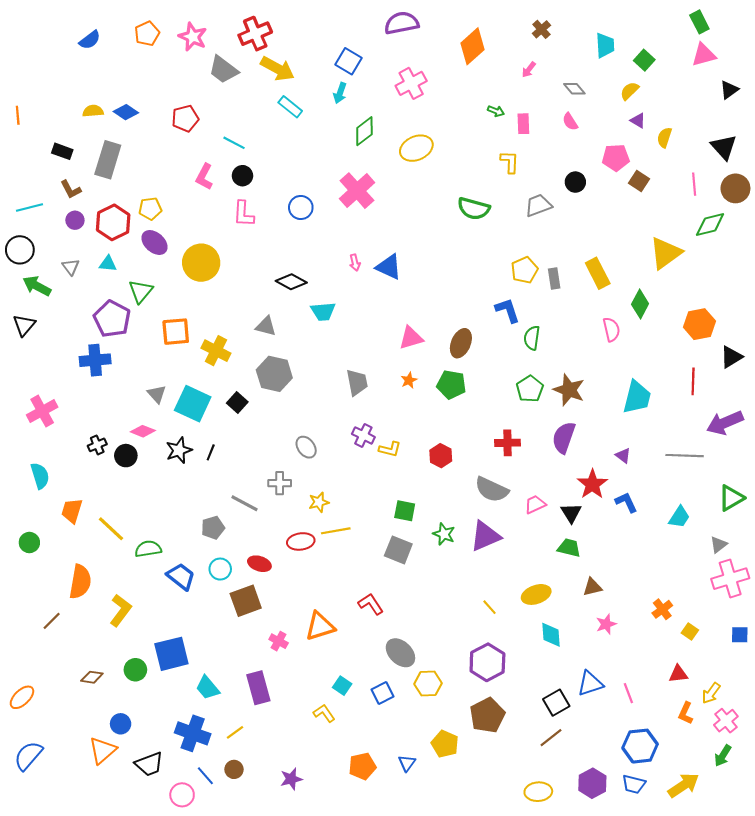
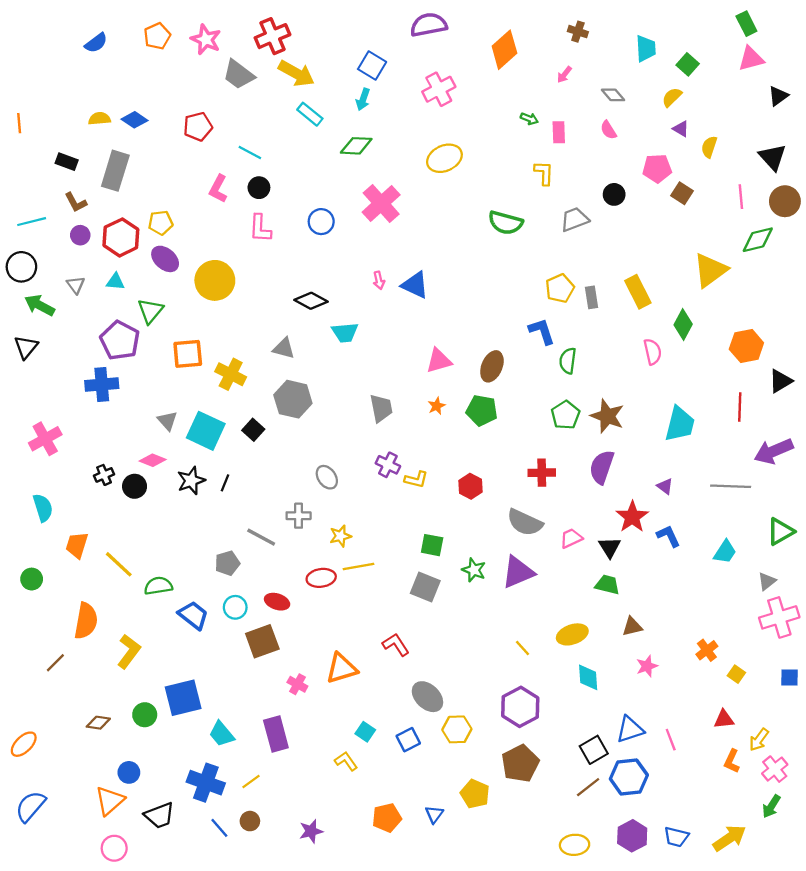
brown cross: (541, 29) -> (578, 32), turned -30
green diamond: (364, 131) -> (356, 146), moved, turned 40
blue hexagon: (640, 746) -> (629, 777), moved
pink circle: (182, 795) -> (114, 848), moved

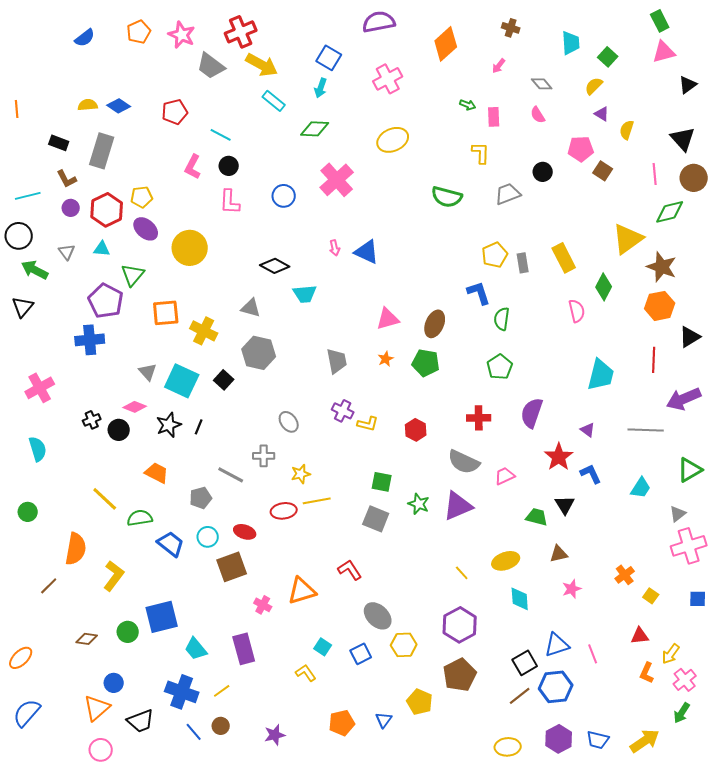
brown star: (607, 416) -> (662, 267), moved
orange trapezoid: (77, 545) -> (157, 473), moved, turned 100
black triangle: (610, 547) -> (565, 505), moved

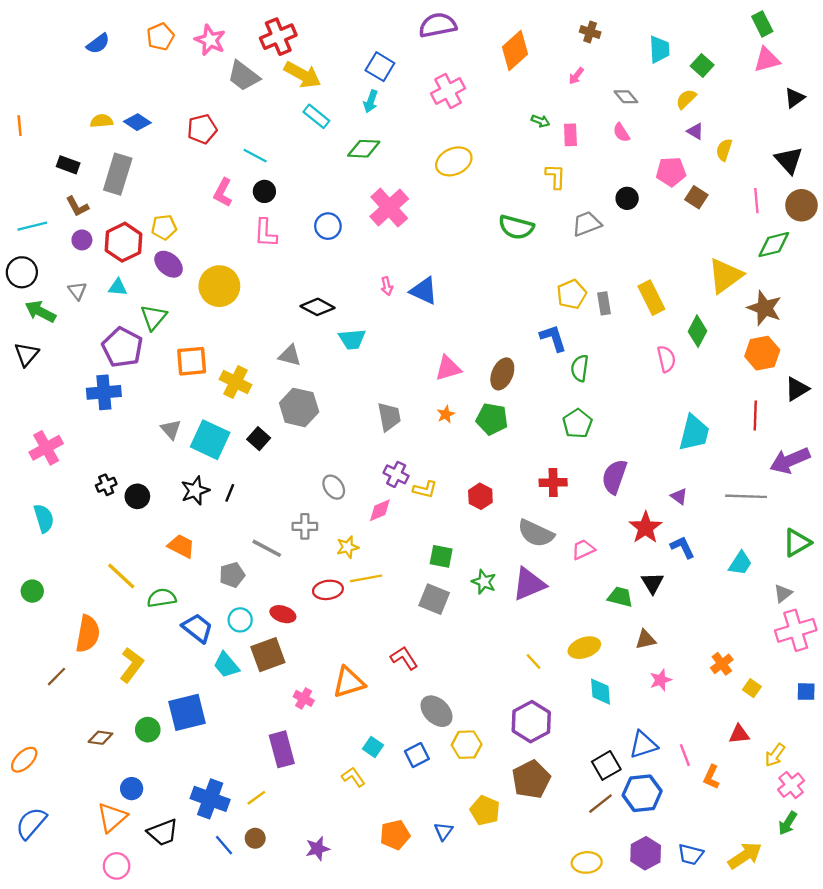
pink diamond: (135, 407) -> (380, 510), moved, turned -45
cyan trapezoid: (196, 649) -> (226, 665), moved
orange L-shape: (647, 673) -> (711, 777), moved

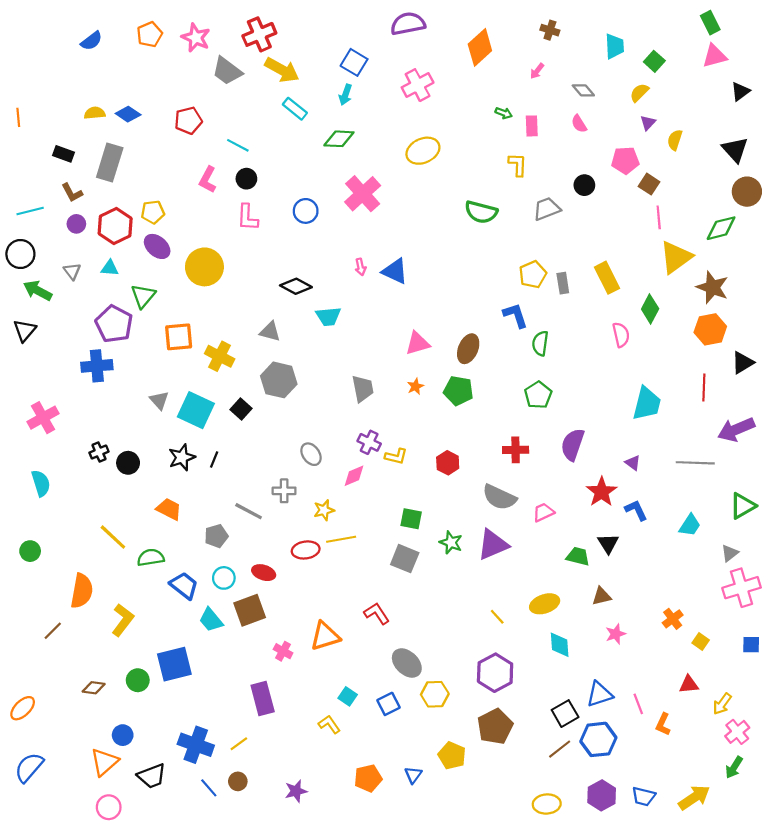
purple triangle: (695, 131) -> (648, 123), turned 42
pink line: (756, 201) -> (659, 217), moved

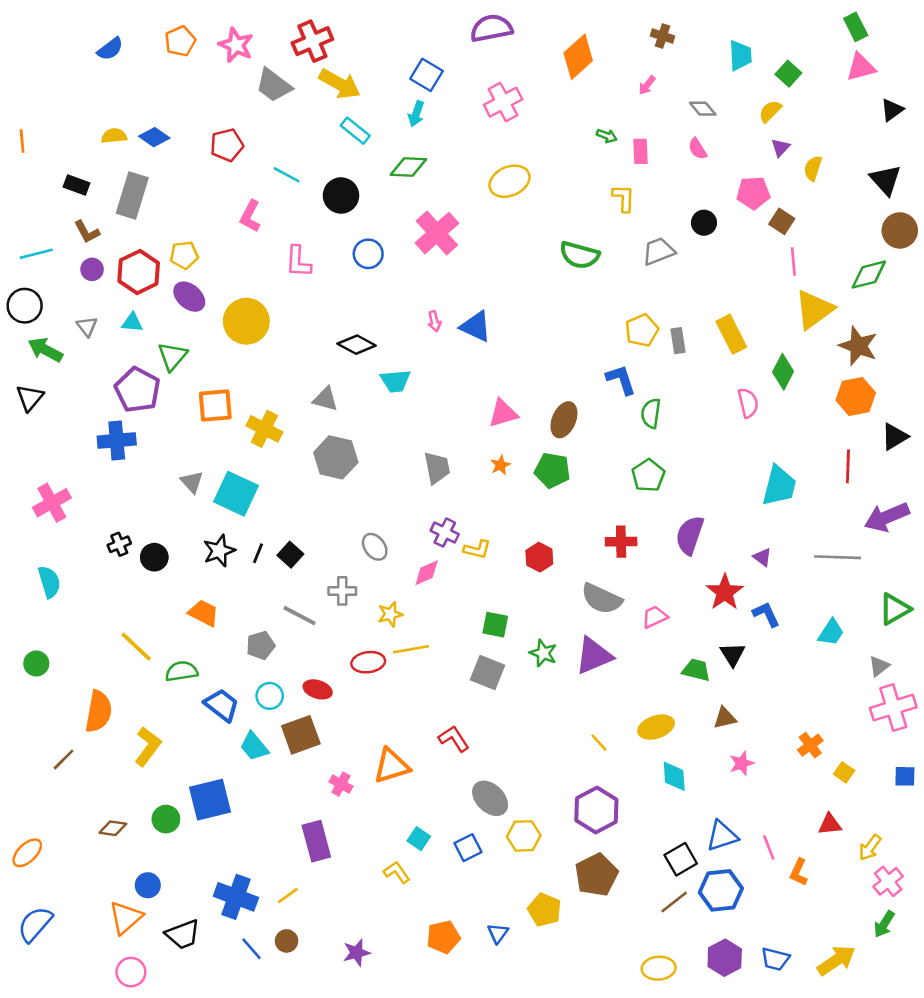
black circle: (246, 179) -> (341, 195), moved, size x1.4
black square: (241, 409) -> (290, 555), moved

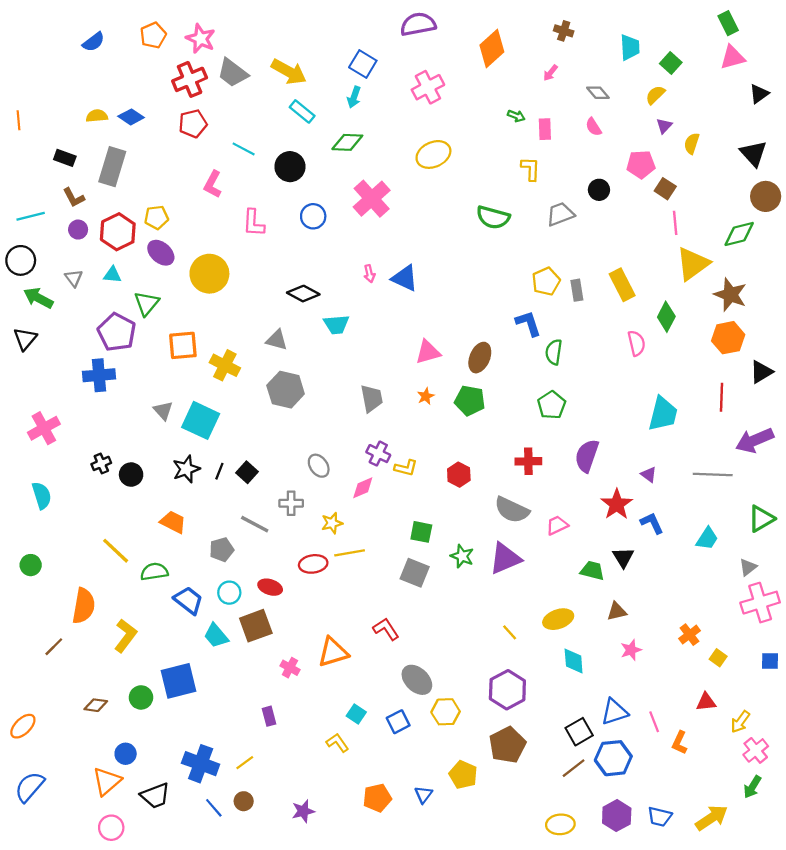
red cross: (312, 41) -> (190, 79), moved
purple rectangle: (316, 841) -> (269, 716), size x0.6

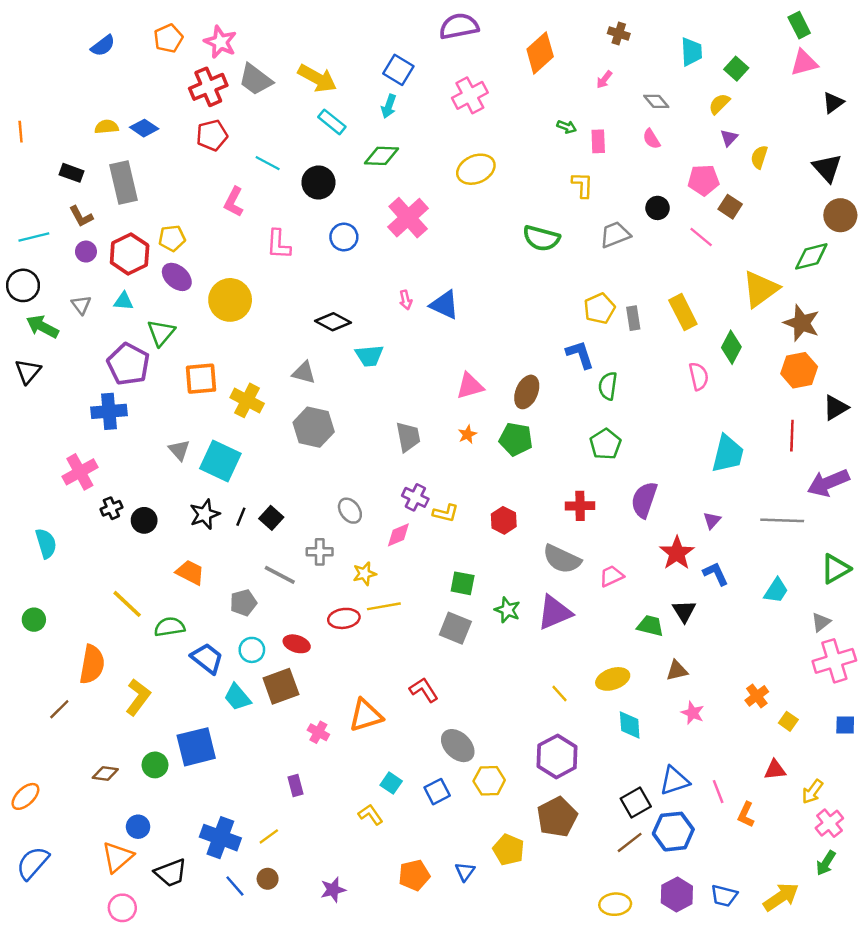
gray rectangle: (112, 167) -> (124, 183), turned -30
pink line: (675, 223) -> (701, 237), moved, turned -45
pink cross: (44, 428) -> (80, 472), moved
purple triangle: (649, 475) -> (712, 520), turned 35
pink star: (631, 650) -> (693, 713), turned -30

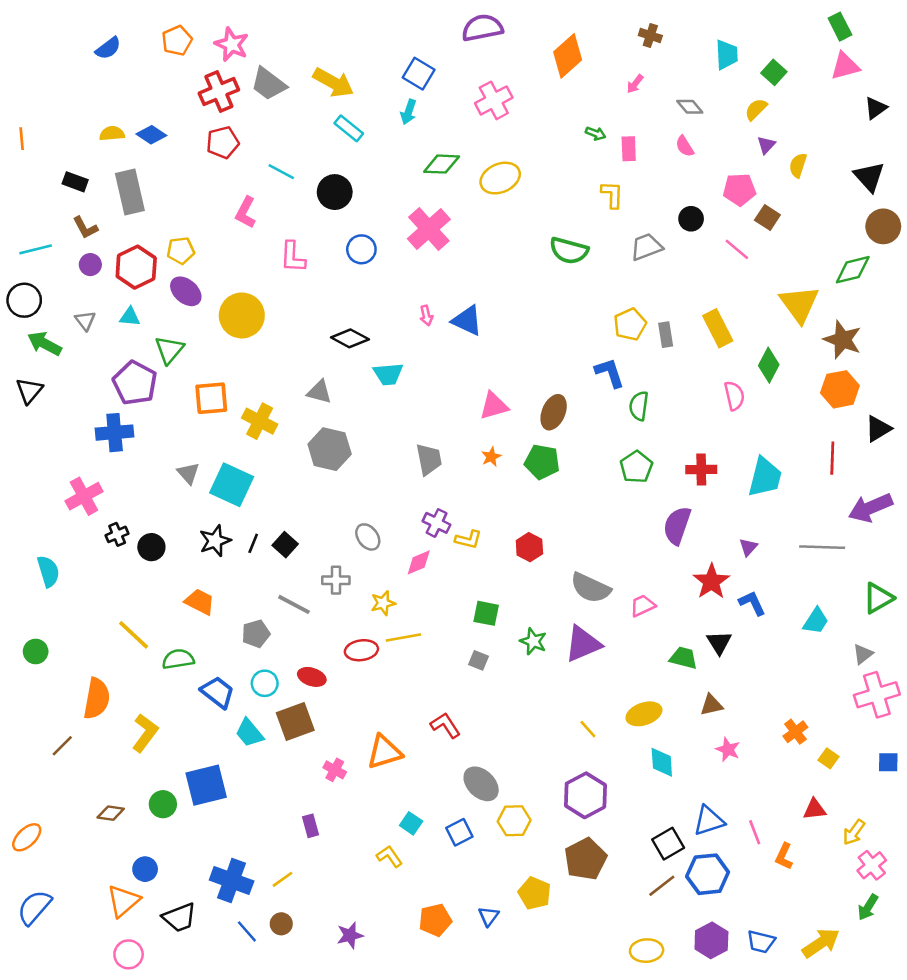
green diamond: (381, 156) -> (442, 164), moved
yellow triangle: (760, 289) -> (799, 304), turned -30
red cross: (580, 506) -> (701, 469), moved
gray square: (455, 628) -> (479, 660), size x0.6

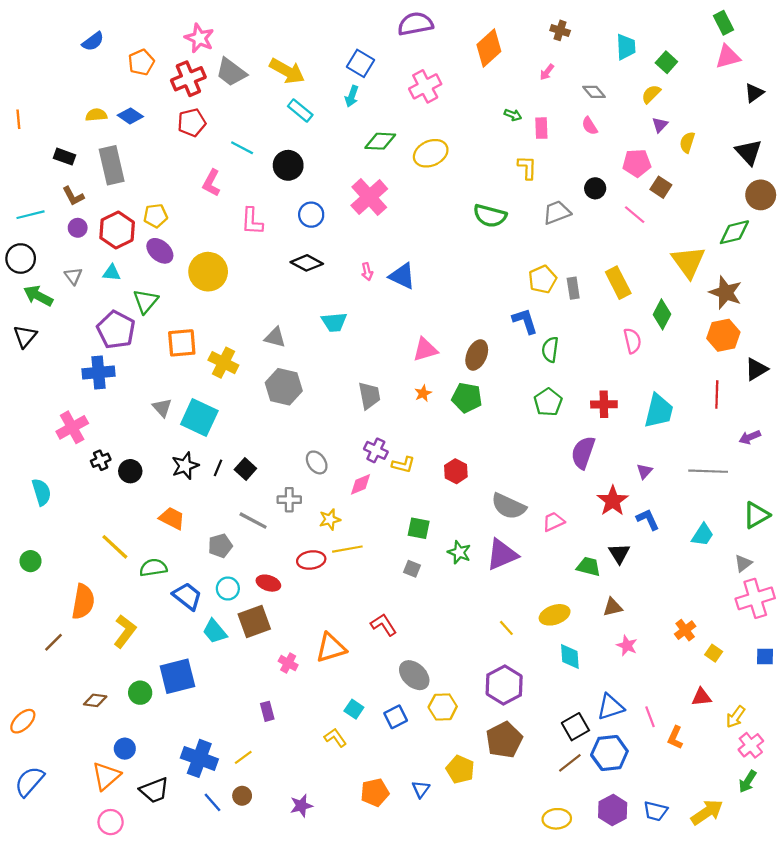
orange pentagon: (177, 41) -> (141, 62), moved
black diamond: (350, 338) -> (307, 263), moved
purple arrow: (871, 508) -> (750, 437), size x0.6

